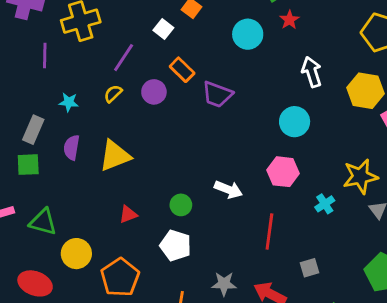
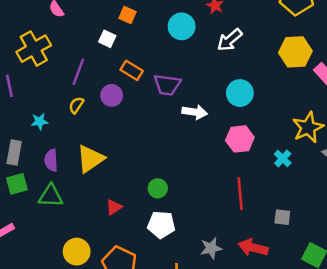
white arrow: (312, 72) -> (230, 40), moved, turned -100
white arrow: (228, 190) -> (195, 112), moved
green triangle: (43, 222) -> (51, 196), moved
gray square: (310, 268) -> (282, 217), turned 36

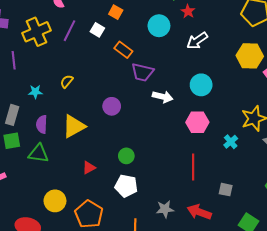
orange rectangle: (132, 70) -> (123, 50), moved
purple line: (78, 72) -> (69, 31), moved
purple circle: (112, 95) -> (112, 106), moved

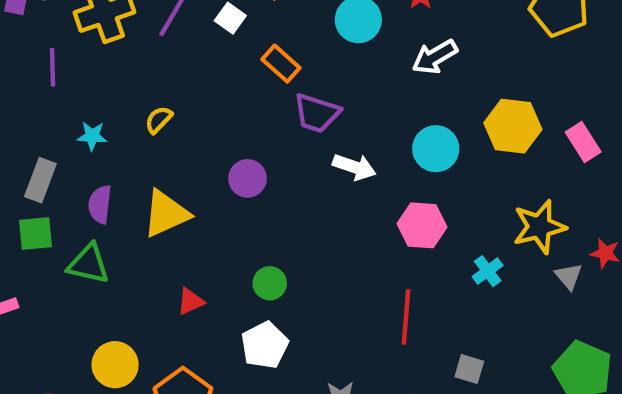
yellow hexagon: (250, 56) -> (513, 126), moved
white pentagon: (126, 186) -> (265, 345), turned 30

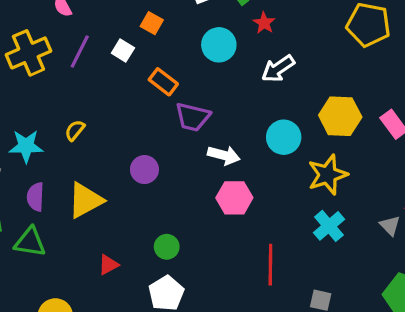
cyan star: (92, 136) -> (26, 146), size x1.5
pink hexagon: (422, 225) -> (234, 198), moved
yellow star: (539, 227) -> (328, 175), moved
cyan cross: (488, 271) -> (329, 226), size x1.4

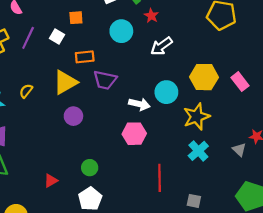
orange square: (152, 23) -> (76, 18), turned -32
orange rectangle: (163, 82) -> (85, 57), turned -42
white arrow: (224, 155) -> (139, 104), moved
yellow triangle: (85, 200) -> (65, 82), moved

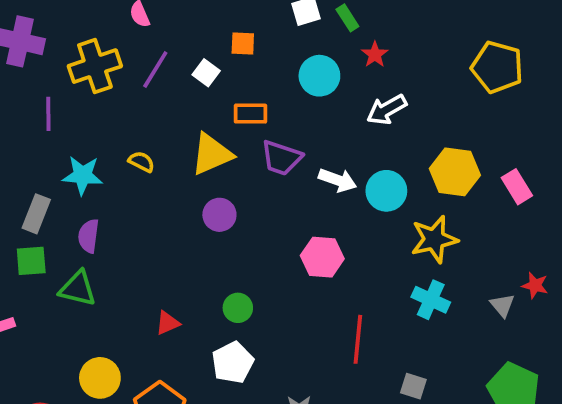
yellow semicircle: (26, 91) -> (142, 162), turned 72
white arrow: (139, 104) -> (338, 180), moved
cyan cross: (198, 151) -> (431, 300), turned -30

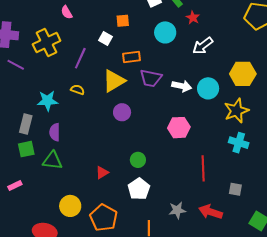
purple line: (155, 70) -> (80, 58), moved
purple line: (48, 114) -> (16, 65), moved, turned -54

